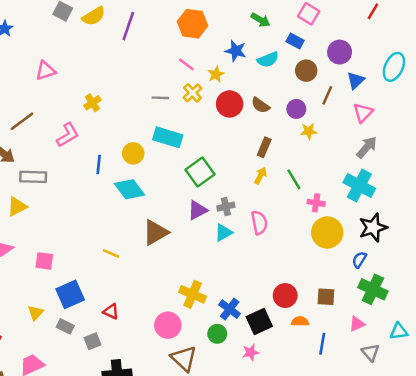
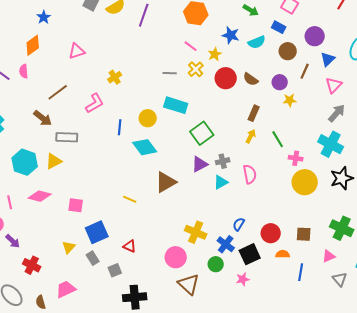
blue semicircle: (359, 260) -> (239, 224), moved
gray rectangle: (65, 326) -> (93, 258), turned 32

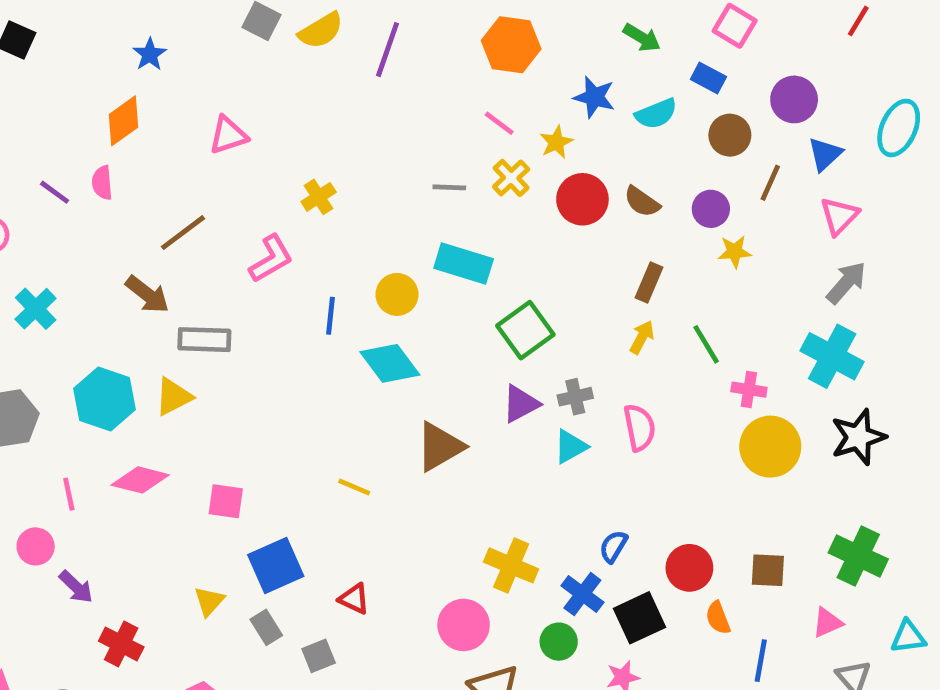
orange semicircle: (283, 254) -> (718, 618), turned -112

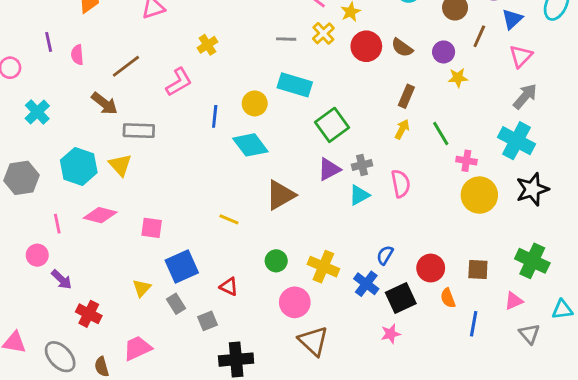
pink semicircle: (102, 183) -> (77, 55), moved
purple line: (55, 192) -> (49, 42), turned 42
yellow triangle: (173, 397) -> (120, 165), turned -45
green circle: (559, 642) -> (276, 261), moved

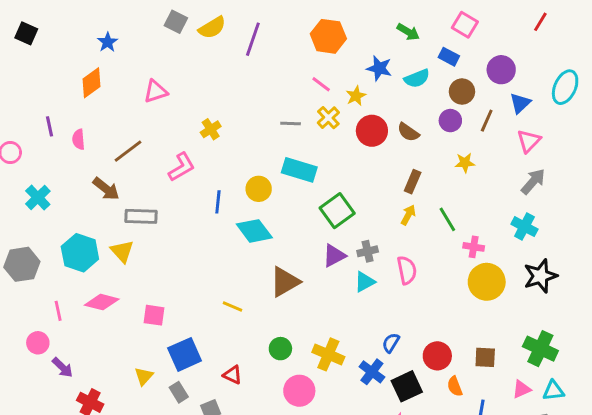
purple circle: (444, 52) -> (450, 121), moved
cyan cross: (517, 141) -> (524, 227), size x0.7
cyan triangle: (562, 310) -> (553, 391), moved

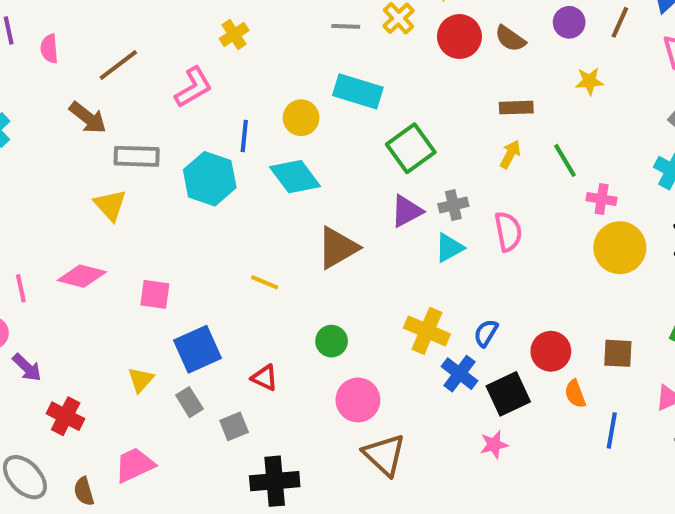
brown rectangle: (413, 182) -> (516, 108), turned 65
cyan hexagon: (80, 253) -> (210, 179), moved
yellow cross: (328, 354) -> (427, 331), moved

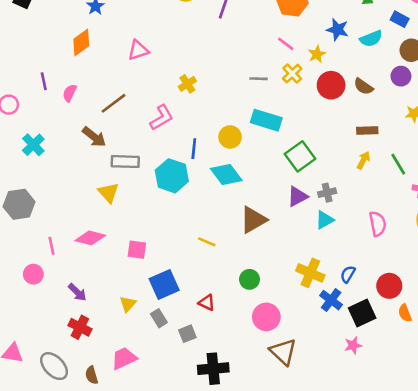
pink semicircle: (49, 49) -> (70, 93), turned 30
pink semicircle: (508, 231) -> (378, 224), moved
purple arrow: (27, 367) -> (77, 292), moved

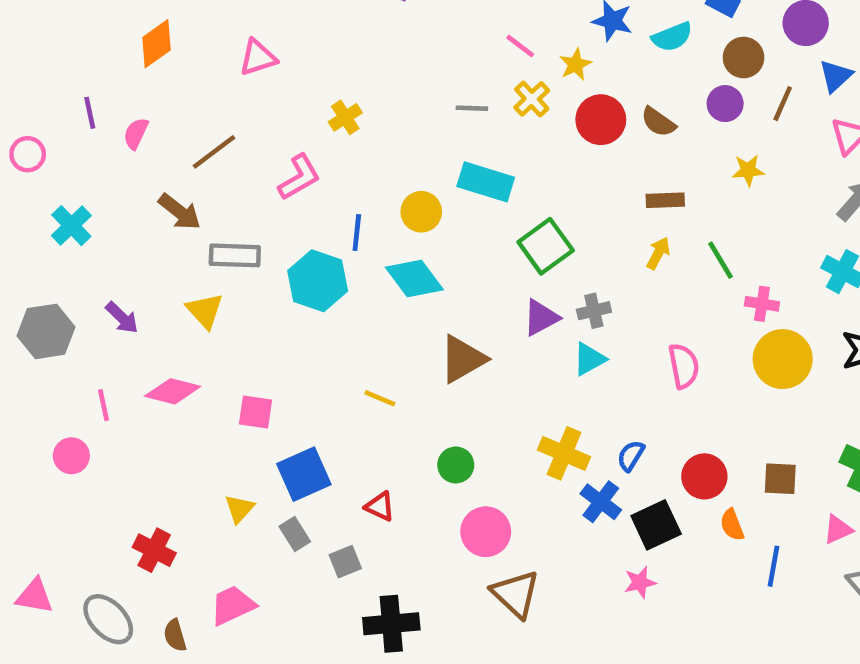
purple arrow: (77, 292) -> (122, 318), moved

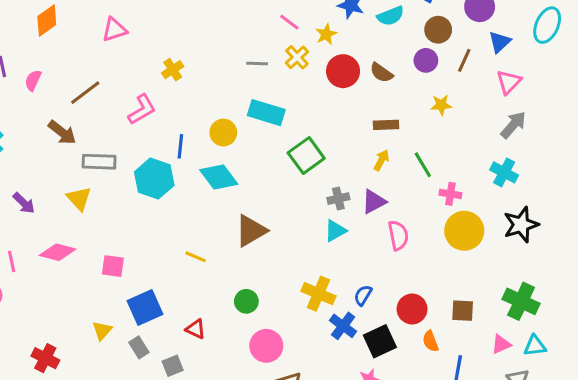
purple triangle: (541, 318) -> (374, 202), moved

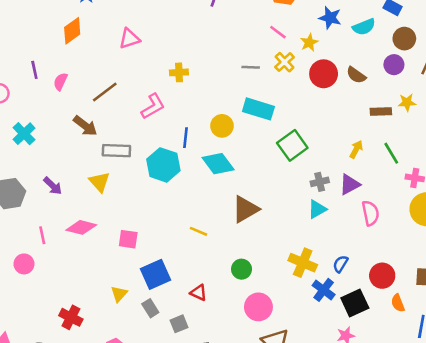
yellow cross: (173, 70) -> (179, 72), turned 30
brown rectangle: (386, 125) -> (381, 112), moved

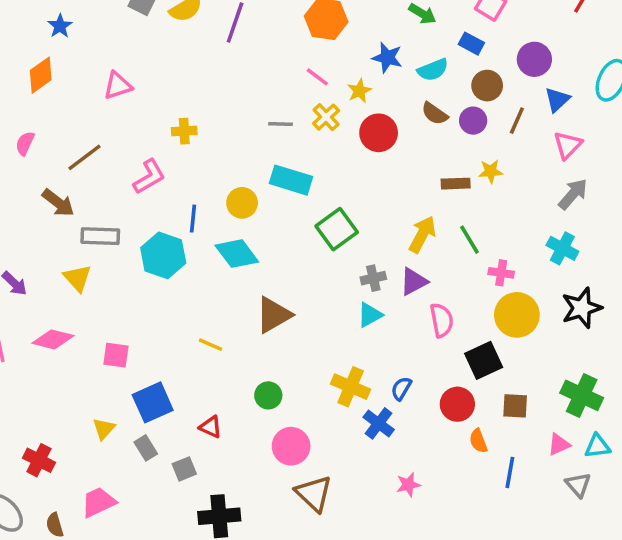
brown semicircle: (356, 75) -> (435, 114), moved
yellow arrow: (356, 149) -> (422, 234), size x1.5
black square: (355, 303) -> (484, 360), moved

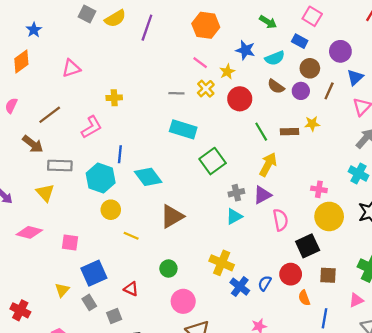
yellow circle: (242, 203) -> (111, 210), moved
green line: (470, 240) -> (261, 132), moved
blue semicircle: (401, 388) -> (265, 283), moved

